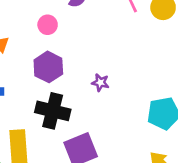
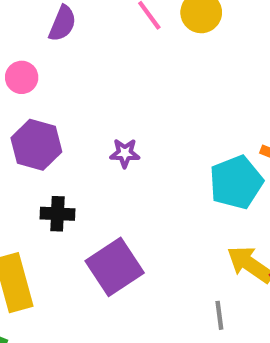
black cross: (53, 111) -> (57, 214), size x0.6

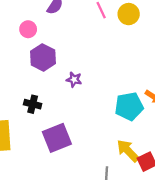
purple hexagon: (36, 145) -> (43, 57), moved

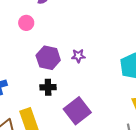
purple hexagon: (43, 57) -> (48, 58), moved

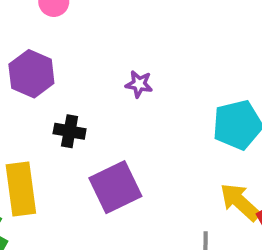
purple hexagon: (48, 58) -> (31, 74), moved

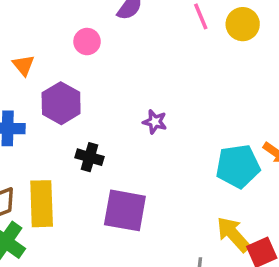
purple square: (115, 187) -> (125, 210), turned 30

